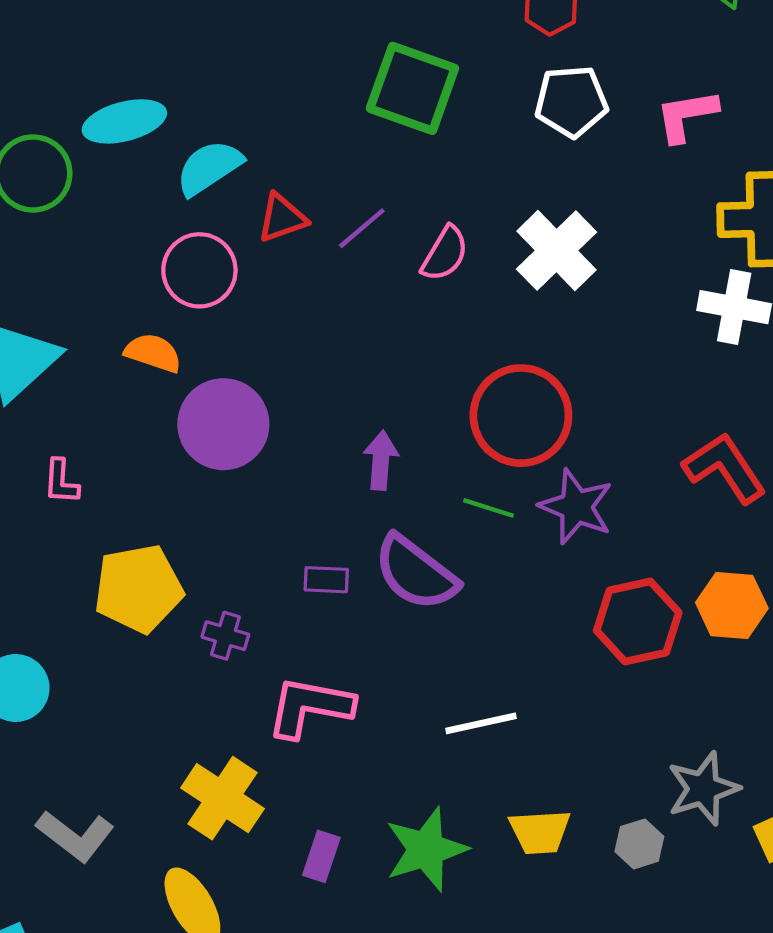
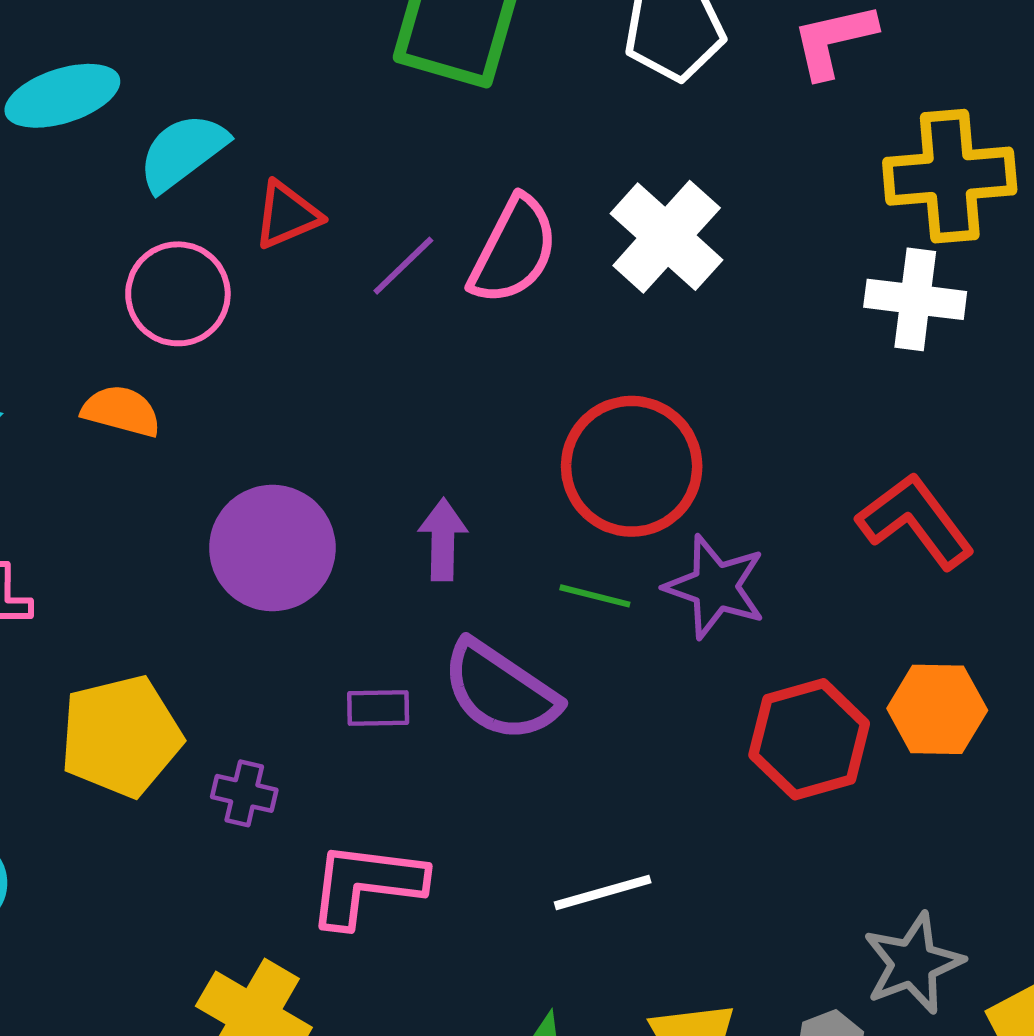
purple line: (362, 228) -> (403, 266), moved
pink semicircle: (445, 254) -> (514, 250), size x1.4
purple circle: (223, 424) -> (272, 548), moved

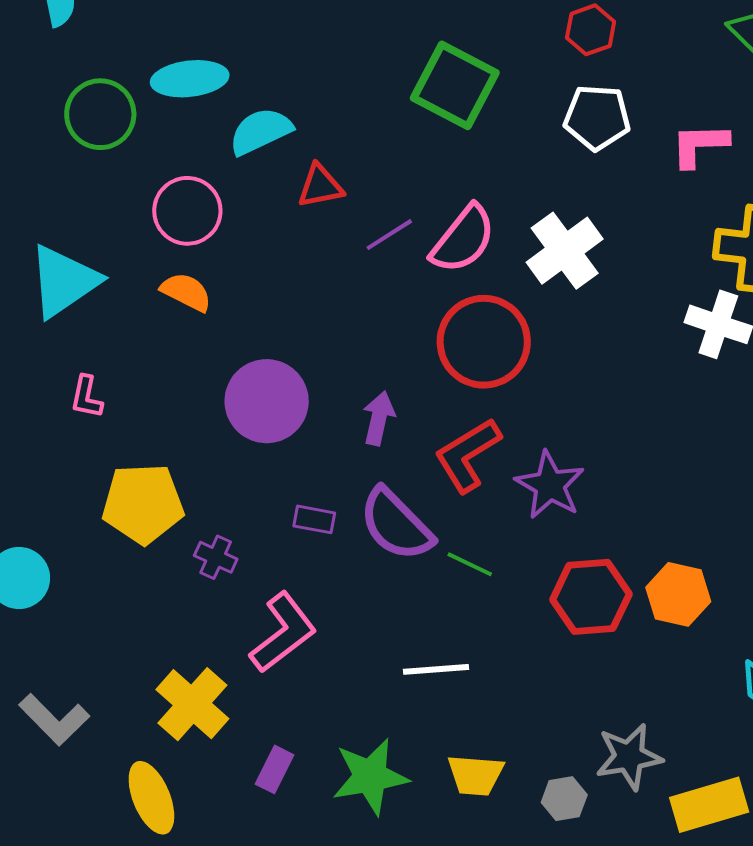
pink circle: (178, 294) -> (187, 211), moved
red circle: (632, 466) -> (484, 342), moved
red L-shape: (916, 521) -> (468, 455), moved, turned -96
green line: (595, 596) -> (470, 564), moved
pink L-shape: (366, 884) -> (283, 633), turned 124

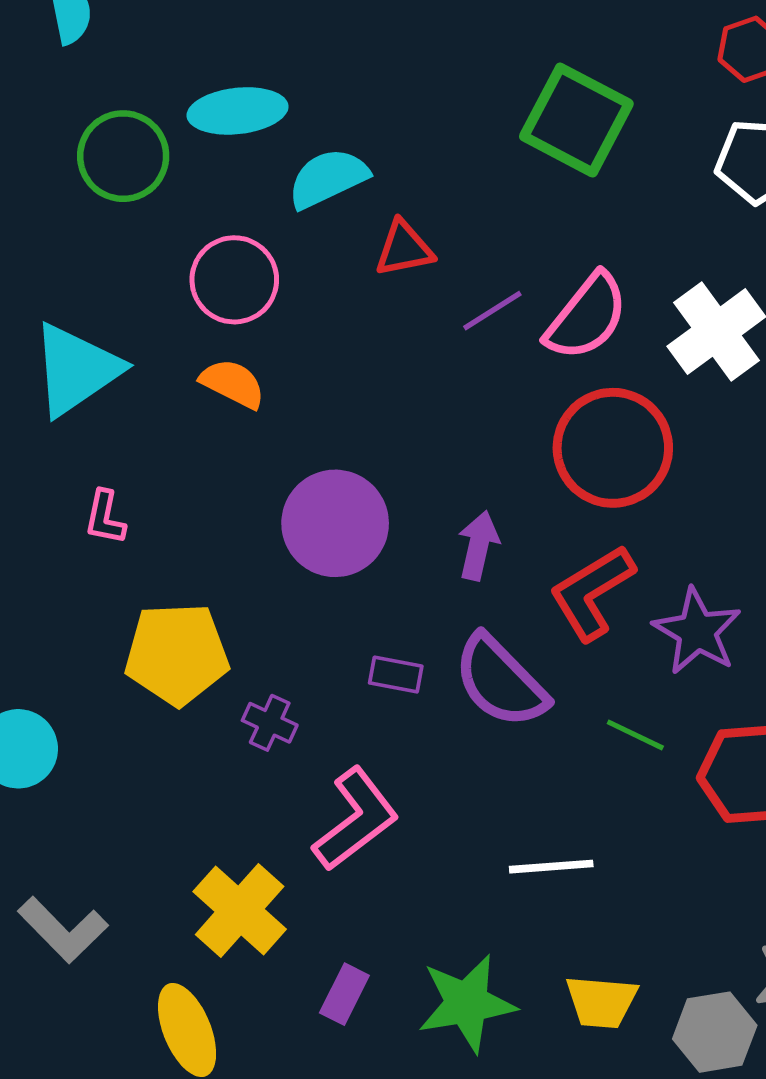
green line: (470, 564) -> (635, 735), moved
gray hexagon: (564, 799) -> (715, 1032), size x1.4

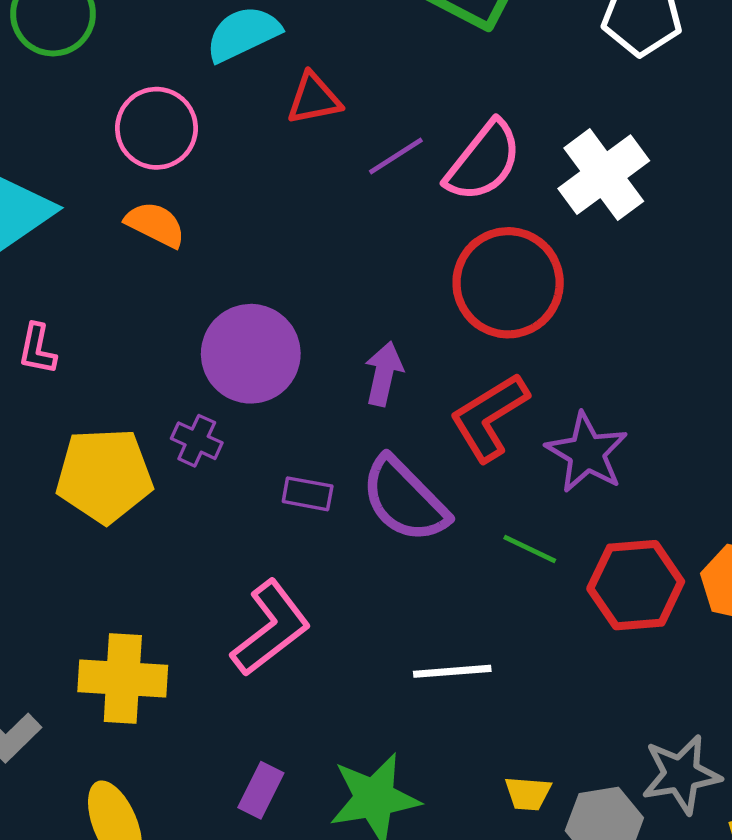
purple cross: (270, 723) -> (197, 441), moved
yellow cross: (240, 910) -> (123, 678), moved, turned -38
yellow trapezoid: (601, 1002) -> (528, 794), moved, size x0.7

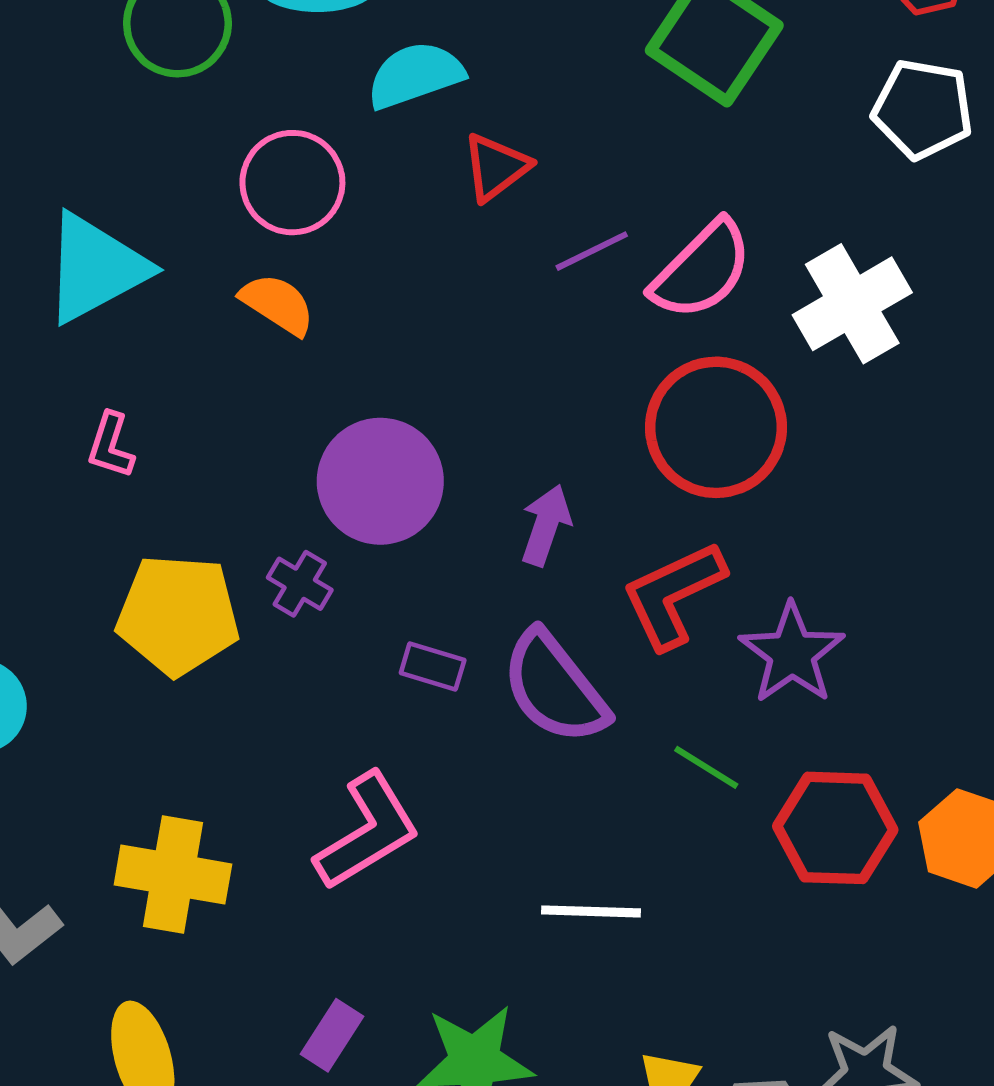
red triangle: (314, 99) -> (496, 167), turned -32

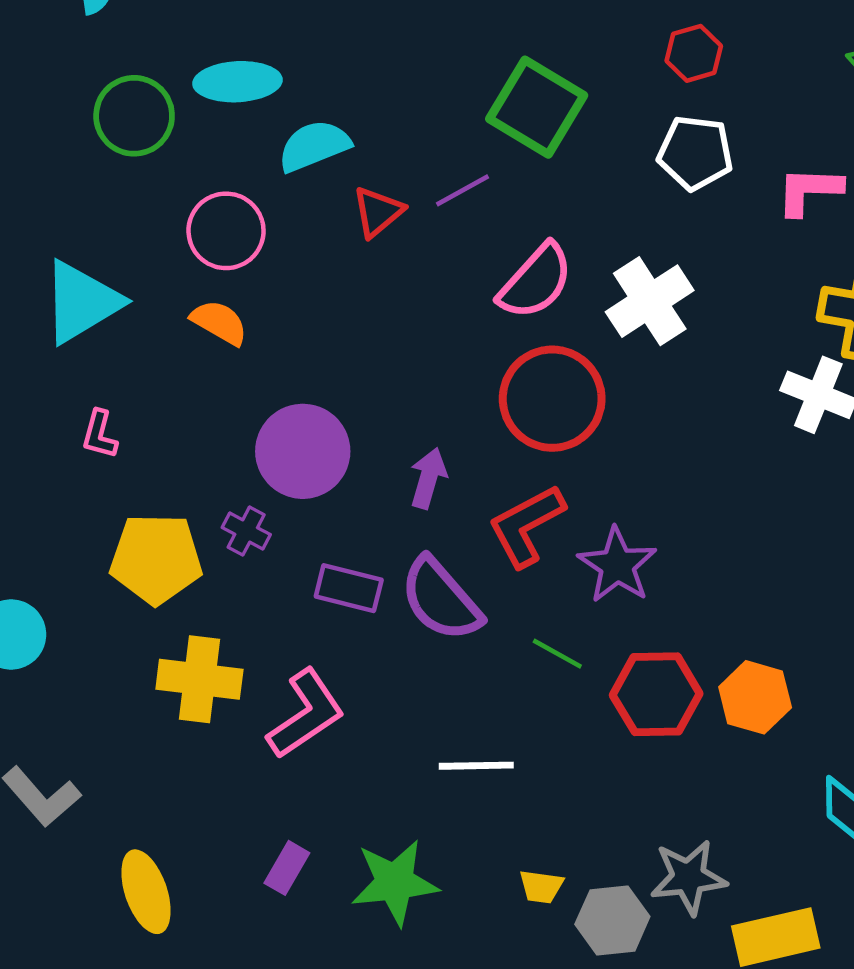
purple line: (592, 251) -> (463, 190), moved
purple rectangle: (433, 666) -> (349, 588), size x1.4
yellow cross: (173, 874) -> (199, 679), moved

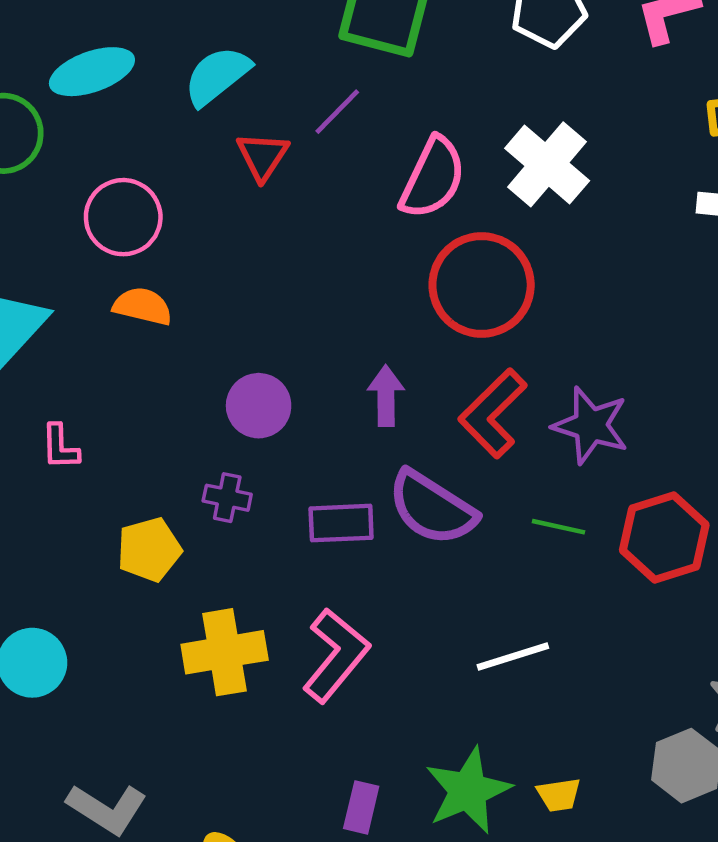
cyan semicircle: (314, 146) -> (217, 76), moved
purple circle: (303, 451) -> (259, 406), size x0.7
yellow pentagon: (156, 559) -> (149, 550), size x0.7
yellow trapezoid: (541, 887) -> (559, 795), moved

